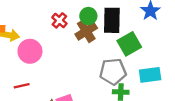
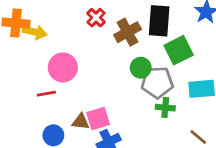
green circle: (88, 16) -> (141, 68), moved
pink circle: (30, 51) -> (63, 67), moved

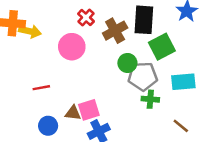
pink circle: (63, 67) -> (72, 47), moved

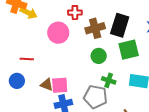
red cross: (86, 18) -> (75, 13), turned 32
gray pentagon: (143, 76) -> (95, 97), moved
green cross: (150, 99) -> (109, 80), moved
blue circle: (48, 126) -> (17, 81), moved

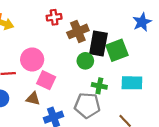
black rectangle: (120, 25) -> (98, 44), moved
pink circle: (58, 33) -> (32, 59), moved
pink square: (60, 85) -> (46, 80), moved, turned 36

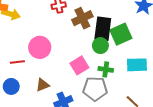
green circle: (85, 61) -> (100, 46), moved
pink square: (46, 80) -> (79, 65), moved, turned 36
brown triangle: (33, 99) -> (43, 85), turned -32

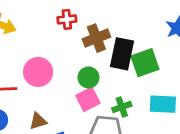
green circle: (100, 46) -> (88, 77), moved
green cross: (106, 69) -> (122, 107), turned -32

